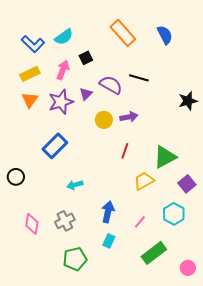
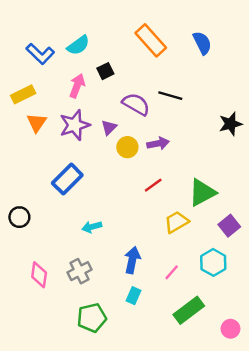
yellow rectangle: (30, 74) -> (23, 94), moved
purple triangle: (86, 94) -> (109, 127), moved
red line: (125, 151) -> (153, 185), turned 35

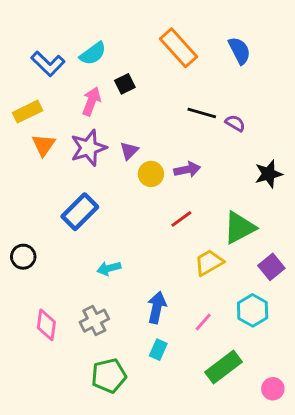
purple semicircle: (136, 104) -> (235, 123), moved, size x0.6
black star: (230, 124) -> (269, 174), moved

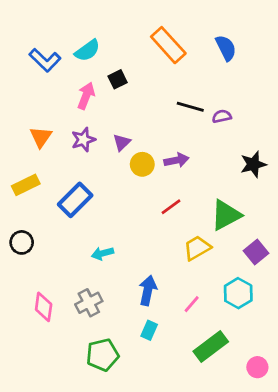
yellow rectangle: (28, 112) -> (26, 185), moved
purple semicircle: (235, 123) -> (222, 116), turned -42
purple star: (89, 148) -> (83, 140), size x0.7

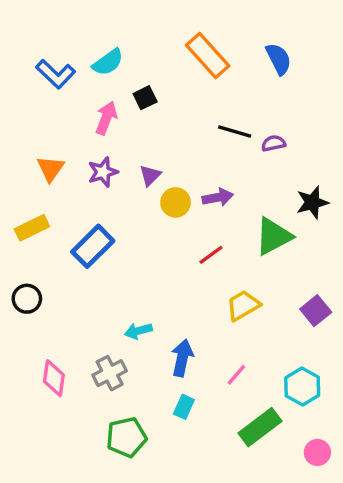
green triangle: (226, 215) -> (273, 236), moved
cyan arrow: (102, 253) -> (138, 331), moved
cyan hexagon: (238, 293) -> (302, 387), moved

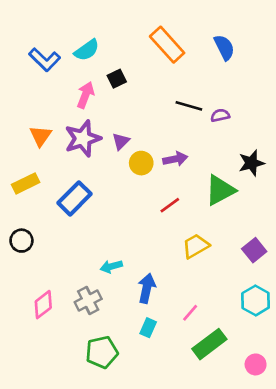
purple star: (103, 172) -> (83, 139), size x1.5
pink line: (236, 375) -> (190, 313), moved
pink diamond: (54, 378) -> (43, 305), turned 44
cyan hexagon: (302, 387) -> (256, 300), moved

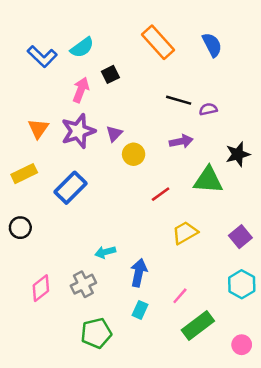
purple arrow: (175, 159) -> (181, 141), moved
green triangle: (220, 190) -> (208, 180), turned 32

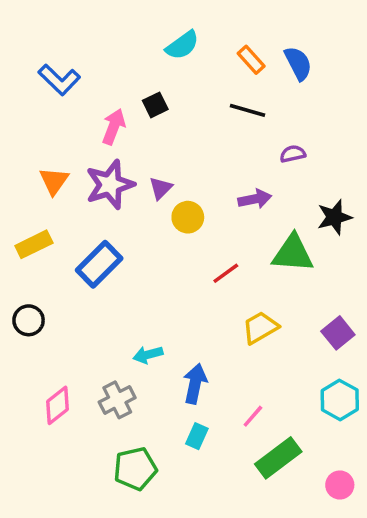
orange rectangle: (158, 42) -> (251, 60), moved, size x0.6
cyan semicircle: (82, 47) -> (182, 45), moved
black line: (179, 100) -> (248, 110), moved

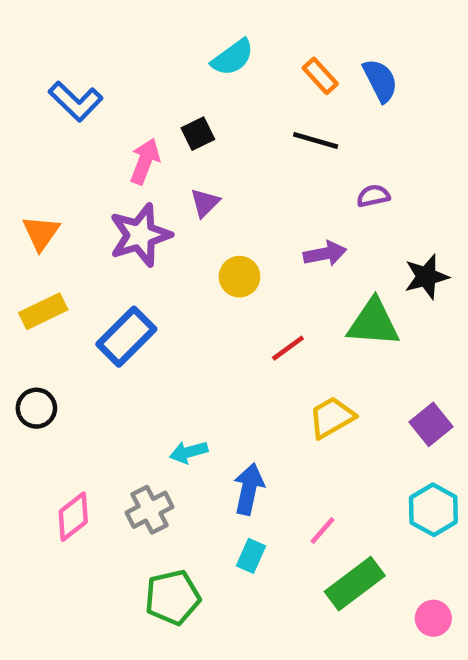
orange triangle: (54, 181) -> (41, 233), moved
purple triangle: (161, 188) -> (205, 203), moved

